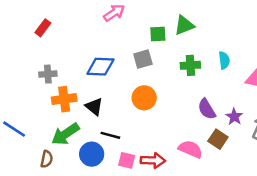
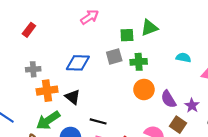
cyan semicircle: (224, 60) -> (183, 58), turned -72
green cross: (190, 65) -> (139, 62), moved
orange circle: (144, 98) -> (144, 90), moved
black line: (110, 135) -> (98, 121), moved

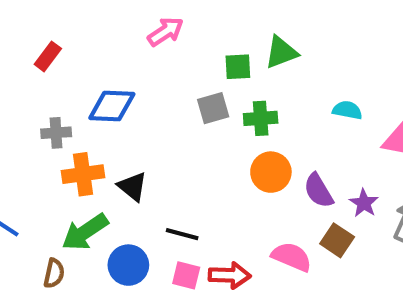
blue diamond: (78, 63) -> (112, 106), moved

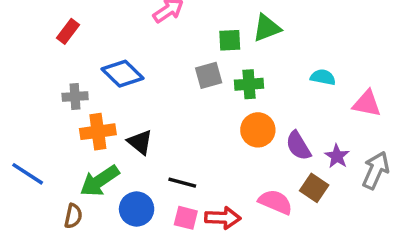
blue diamond: (112, 106) -> (122, 74), turned 42

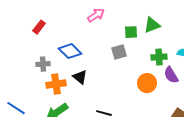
green cross: (249, 84) -> (159, 57), moved
black triangle: (140, 142) -> (80, 77), moved
purple semicircle: (298, 146) -> (171, 75), moved

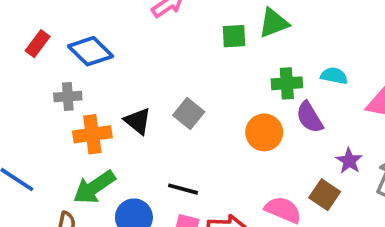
red rectangle: (39, 27) -> (38, 44), moved
blue diamond: (70, 51) -> (90, 51), moved
gray square: (119, 52) -> (189, 114), moved, turned -35

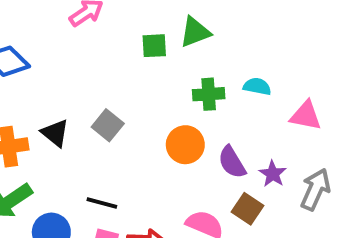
purple semicircle: (309, 117) -> (232, 162), moved

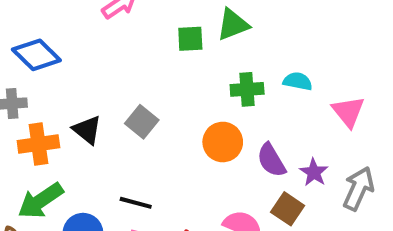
pink triangle: (306, 116) -> (348, 112), turned 40

